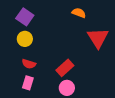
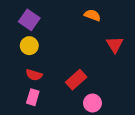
red triangle: (98, 38) -> (115, 44), size x0.7
pink circle: (67, 88) -> (92, 103), moved

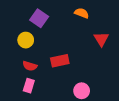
purple square: (29, 20) -> (39, 18), moved
red rectangle: (76, 80) -> (60, 61), moved, turned 30

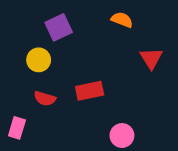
purple square: (39, 18) -> (59, 27), turned 30
pink rectangle: (29, 86) -> (17, 128), moved

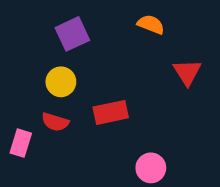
yellow circle: (39, 60) -> (61, 82), moved
pink rectangle: (17, 128) -> (21, 143), moved

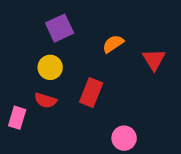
orange semicircle: (151, 24) -> (113, 44), moved, turned -55
red rectangle: (111, 112) -> (91, 93), turned -56

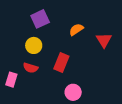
pink circle: (124, 138) -> (73, 92), moved

